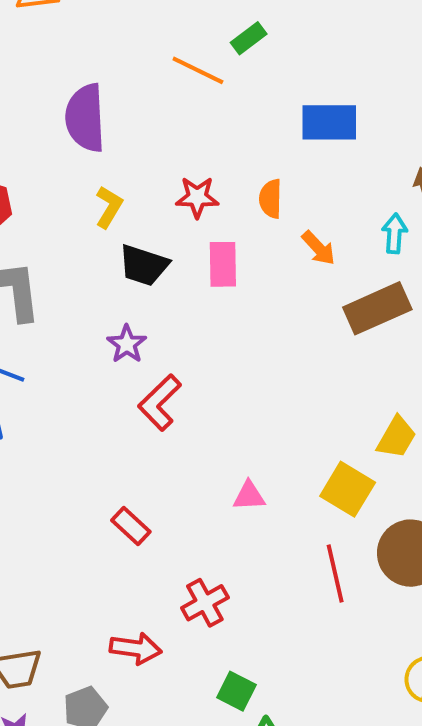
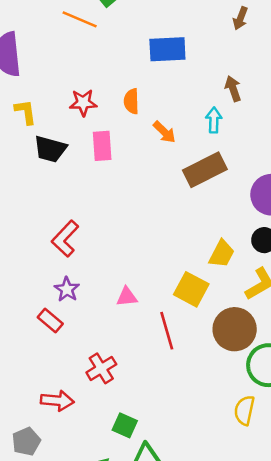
yellow L-shape: (109, 207) -> (26, 112), turned -36
purple star: (127, 344) -> (67, 289), moved
red line: (335, 574) -> (167, 331), moved

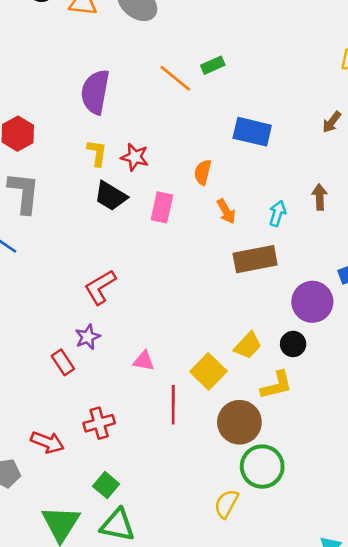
brown arrow: (233, 89) -> (320, 197), moved
red star: (83, 103) -> (135, 157), moved

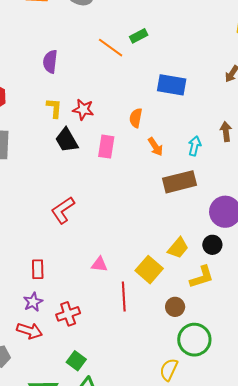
purple semicircle: (95, 92) -> (50, 62), size x0.7
black trapezoid: (111, 196) -> (67, 140), turned 32
purple star: (88, 337) -> (33, 302), moved
red rectangle: (63, 362) -> (38, 269), turned 36
brown circle: (239, 422) -> (175, 307), size x0.6

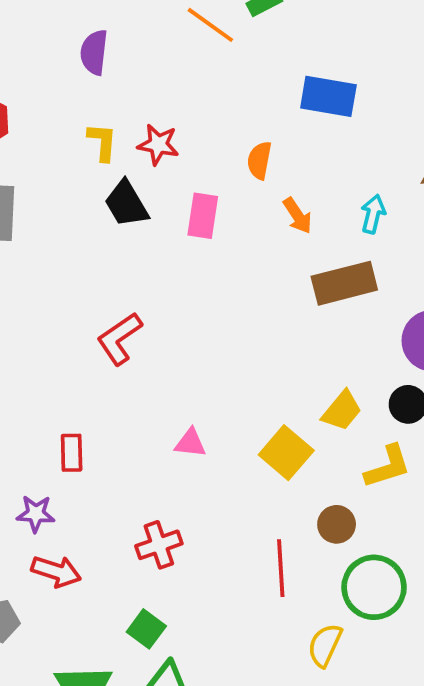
red line: (124, 297) -> (281, 568), moved
purple star: (33, 302) -> (36, 514), moved, turned 30
red cross: (68, 314) -> (159, 545), moved

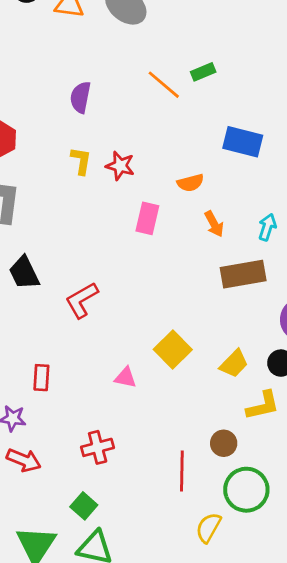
orange semicircle: (259, 160) -> (190, 183), turned -120
black trapezoid: (126, 204) -> (24, 273), moved
yellow square: (286, 453) -> (173, 349), moved

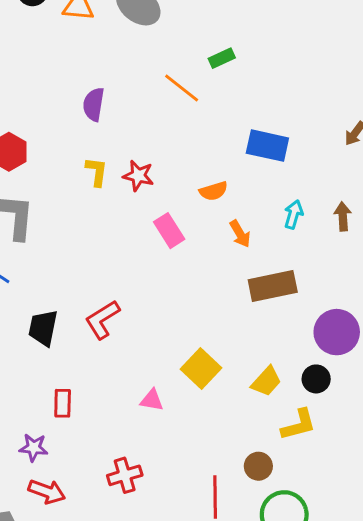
green rectangle: (203, 72) -> (222, 58), moved
pink rectangle: (147, 218) -> (169, 231), turned -44
cyan arrow: (267, 227) -> (294, 214), moved
black trapezoid: (24, 273) -> (43, 328), moved, turned 39

